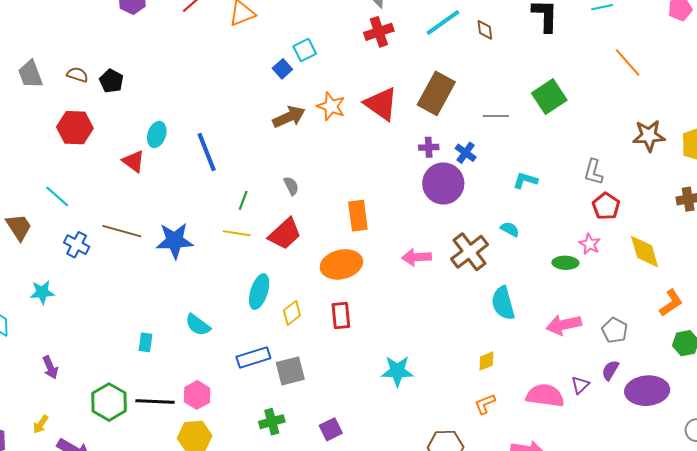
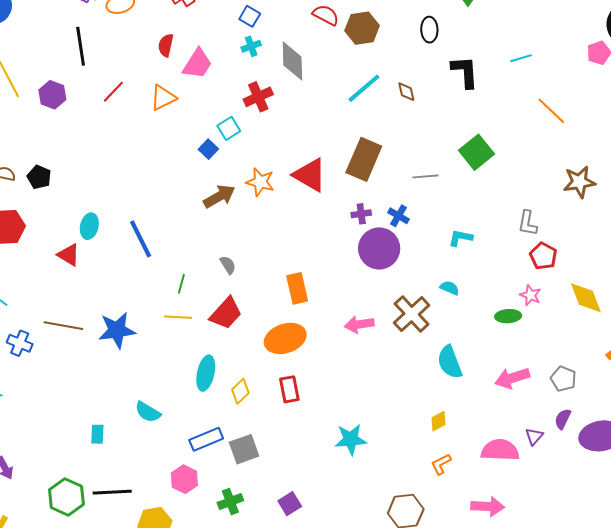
red cross: (379, 32) -> (258, 97), moved
pink hexagon: (197, 395) -> (184, 479), moved

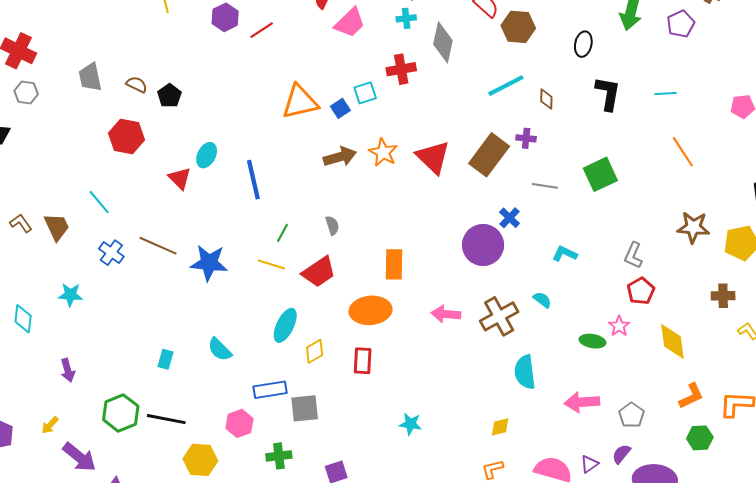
purple hexagon: (52, 95) -> (225, 17), moved
orange triangle: (163, 98) -> (300, 102), moved, size x1.4
purple cross: (361, 214) -> (526, 138), moved
cyan star: (351, 439) -> (410, 424), size x0.7

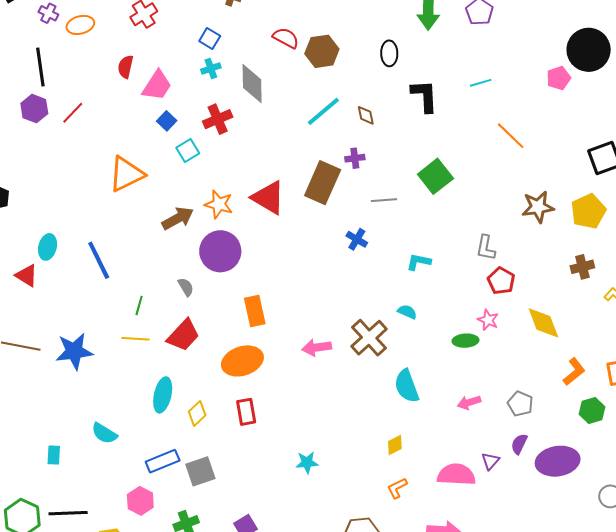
blue square: (340, 108) -> (167, 121), moved
purple circle: (483, 245) -> (220, 251), moved
pink arrow: (582, 402) -> (469, 402), size x0.7

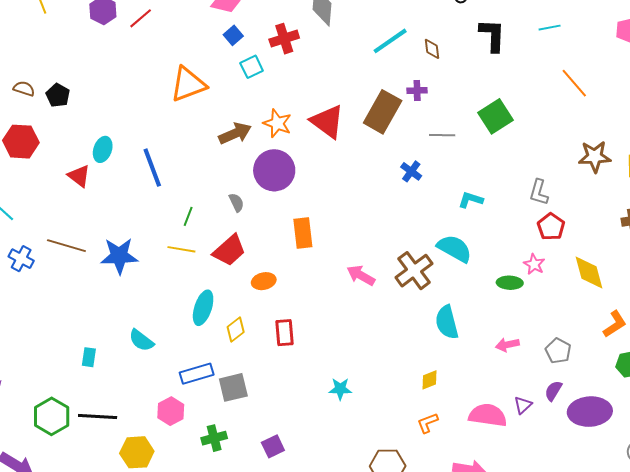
cyan semicircle: (407, 312) -> (454, 248), size x1.8
pink arrow: (317, 348) -> (361, 275), turned 32
orange ellipse: (242, 361) -> (264, 281), moved, size x0.6

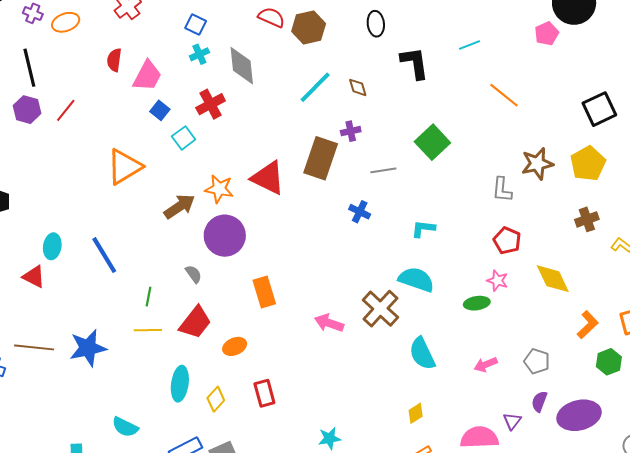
gray L-shape: (539, 192) -> (502, 190), moved

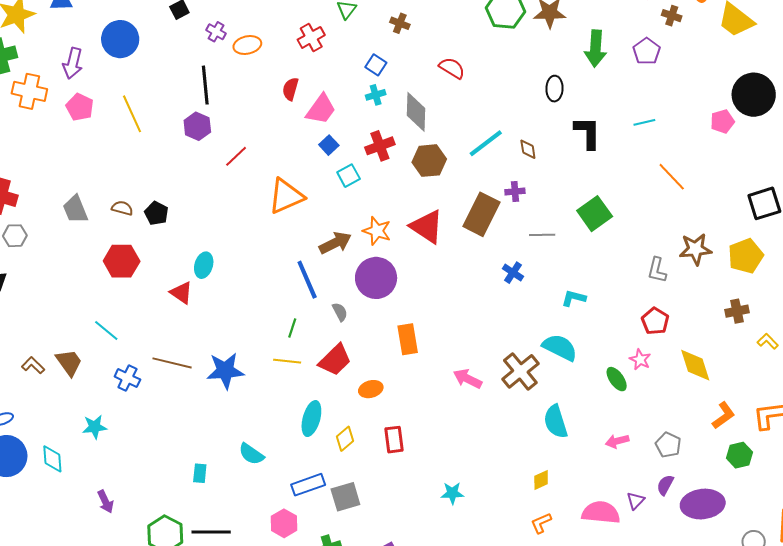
brown hexagon: (309, 27) -> (429, 161), moved
red line: (66, 110) -> (236, 156), moved
blue line: (104, 255) -> (307, 280), moved
green ellipse: (477, 303) -> (617, 379), turned 55

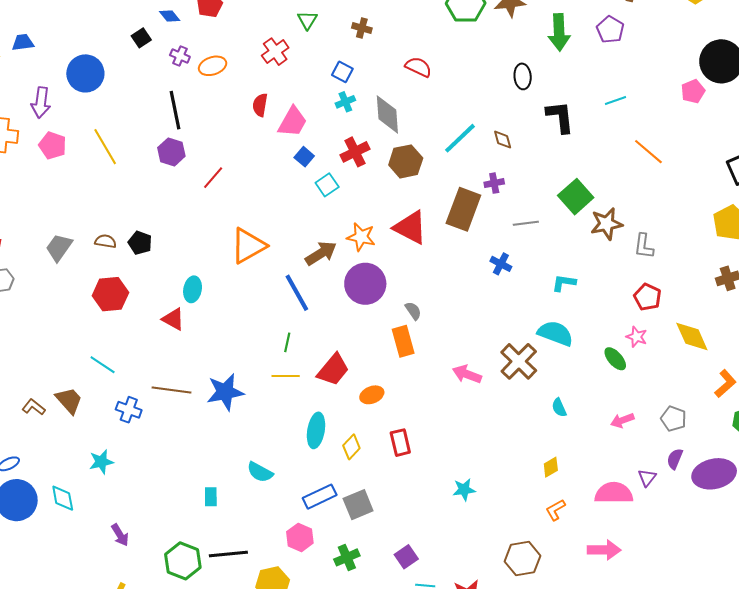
orange triangle: (286, 196) -> (248, 246), moved
gray trapezoid: (75, 209) -> (59, 247), turned 64
brown star: (695, 249) -> (607, 224), moved
gray semicircle: (340, 312) -> (413, 311), moved
cyan semicircle: (556, 422) -> (559, 408), size x0.6

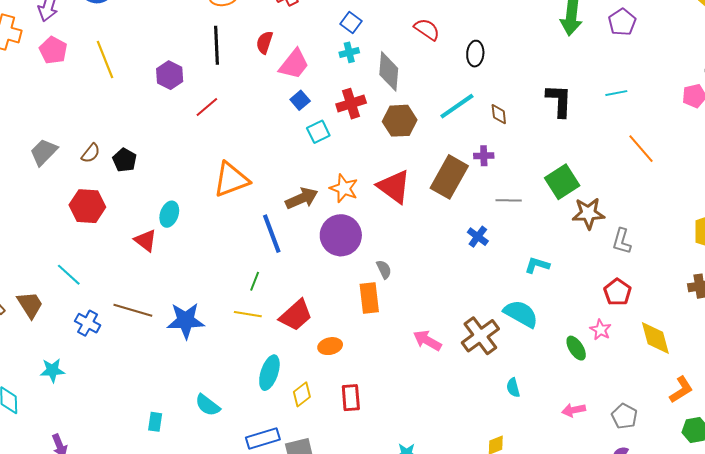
black ellipse: (523, 76) -> (475, 54), moved
black line: (175, 110) -> (216, 45), moved
brown semicircle: (106, 241) -> (91, 153), turned 110

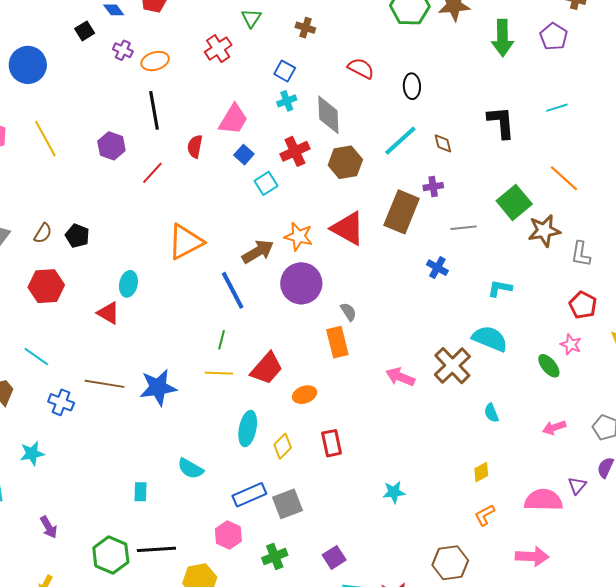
red semicircle: (264, 42) -> (195, 146), moved
orange line: (641, 149) -> (564, 178), moved

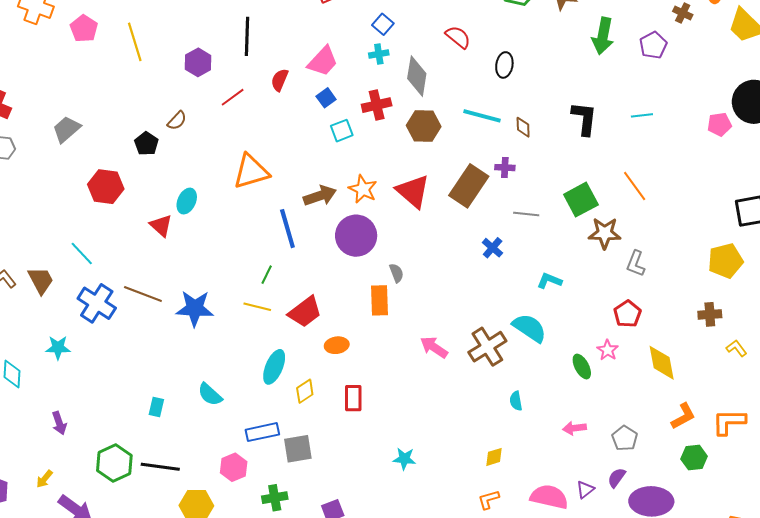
cyan line: (400, 141) -> (482, 116), turned 45
brown semicircle: (43, 233) -> (177, 121), moved
blue cross: (61, 402) -> (97, 303), size x1.5

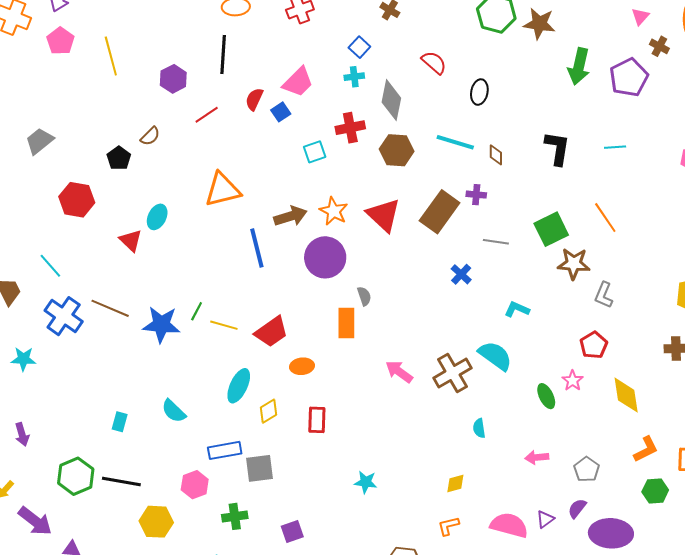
purple pentagon: (653, 45) -> (629, 77), size x1.4
blue square: (326, 98) -> (281, 112), moved
green line: (267, 275) -> (197, 311), moved

